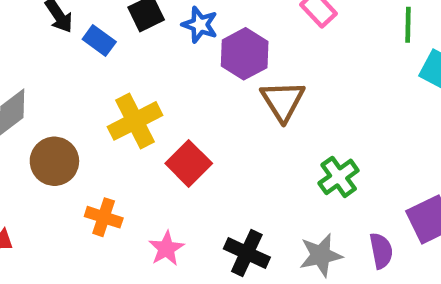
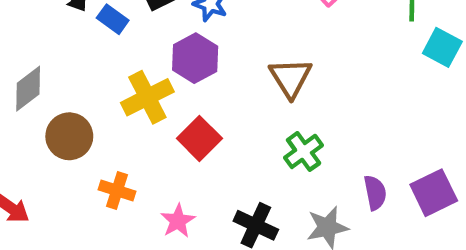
purple hexagon: (245, 54) -> (195, 58), moved
green cross: (339, 177) -> (304, 151), moved
purple semicircle: (381, 251) -> (375, 193), moved

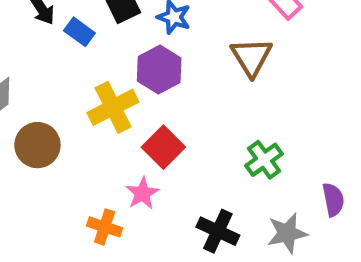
brown triangle: (291, 78) -> (251, 57), moved
orange cross: (117, 190) -> (105, 227), moved
pink star: (178, 221) -> (142, 193), moved

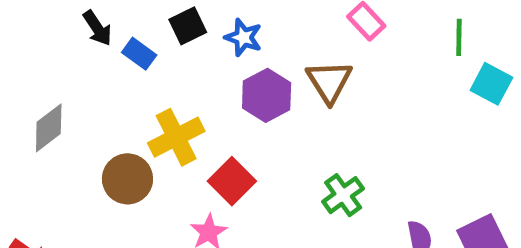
purple hexagon: (159, 70) -> (267, 95), moved
brown circle: (37, 145) -> (127, 179), moved

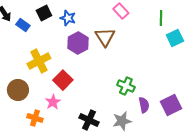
cyan square: (491, 84) -> (175, 38), turned 36
brown circle: (127, 179) -> (18, 90), moved
green cross: (343, 195) -> (126, 86), moved, turned -30

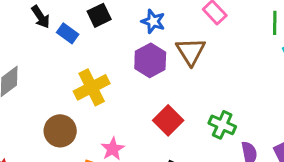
blue star: (68, 18) -> (153, 21), moved
red square: (63, 80) -> (168, 120), moved

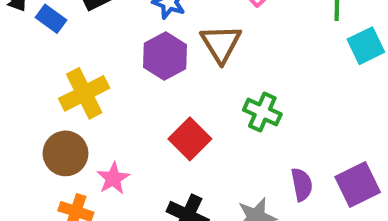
green cross: (222, 125) -> (262, 112), moved
brown circle: (60, 131) -> (66, 153), moved

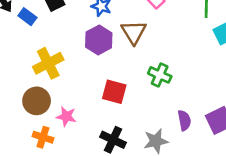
red square: (190, 139) -> (114, 92), turned -30
pink star: (113, 178) -> (66, 116), turned -30

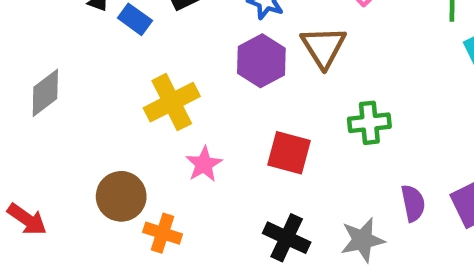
green cross: (160, 75) -> (369, 123), turned -30
brown circle: (37, 101) -> (121, 196), moved
pink star: (66, 116) -> (204, 164), moved, turned 30

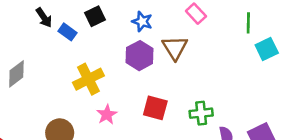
green cross: (369, 123) -> (201, 113), moved

